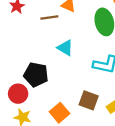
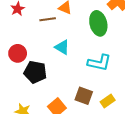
red circle: (18, 94) -> (18, 53), moved

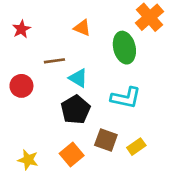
brown line: (48, 19) -> (54, 61), moved
black pentagon: (35, 72) -> (76, 110), moved, turned 30

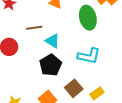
brown square: (106, 140) -> (74, 88), turned 30

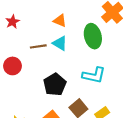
cyan triangle: (53, 41) -> (60, 43), moved

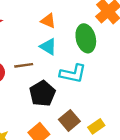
brown line: (38, 46) -> (24, 65), moved
cyan L-shape: (94, 75) -> (73, 74), moved

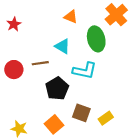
orange triangle: (48, 21) -> (71, 17), moved
brown square: (69, 120) -> (81, 113), turned -30

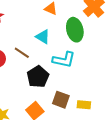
brown line: (40, 63) -> (22, 53), turned 42
yellow rectangle: (106, 118) -> (84, 105), turned 40

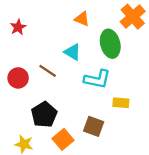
black pentagon: (38, 77) -> (44, 115), moved
yellow rectangle: (84, 105) -> (121, 103), moved

